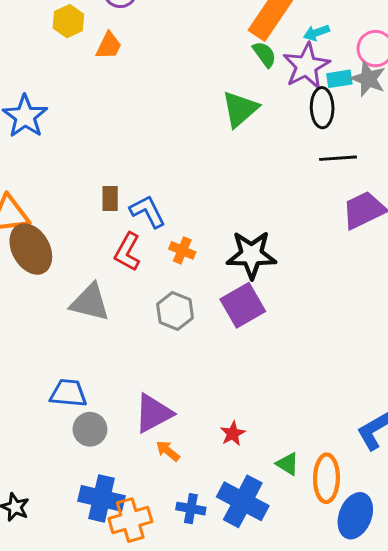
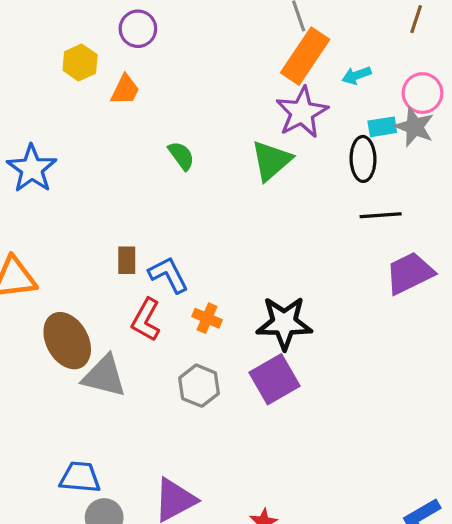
green semicircle: (264, 54) -> (181, 156), moved
purple star: (306, 66) -> (302, 112), moved
brown ellipse: (31, 249) -> (67, 341), moved

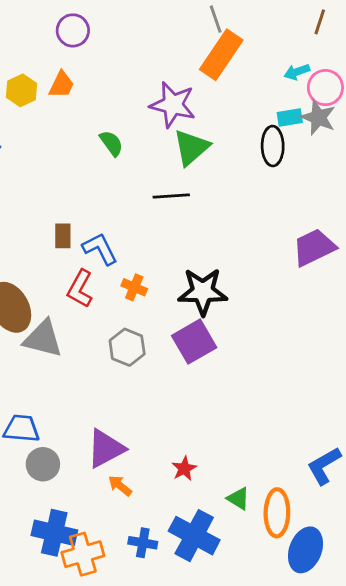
yellow hexagon: (80, 63) -> (21, 90), moved
cyan arrow: (357, 75) -> (297, 72), moved
purple star: (302, 112) -> (173, 105), moved, turned -30
black line: (381, 215) -> (171, 196), moved

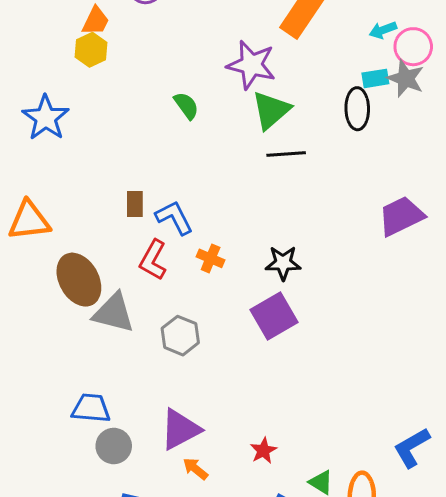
orange trapezoid: (61, 85) -> (96, 21), moved
black line: (171, 196) -> (286, 154), moved
black star: (203, 292) -> (283, 263), size x0.7
gray hexagon: (127, 347) -> (180, 336), moved

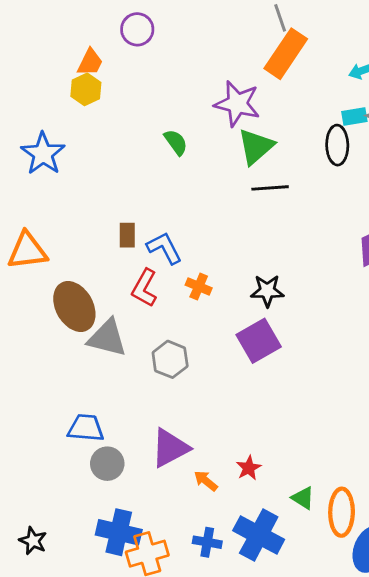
orange arrow: (195, 469) -> (206, 481), moved

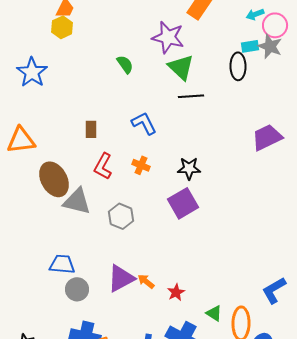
green triangle: (256, 147) -> (181, 67), turned -36
blue L-shape: (164, 248) -> (144, 123), moved
orange arrow: (206, 481) -> (146, 281), moved

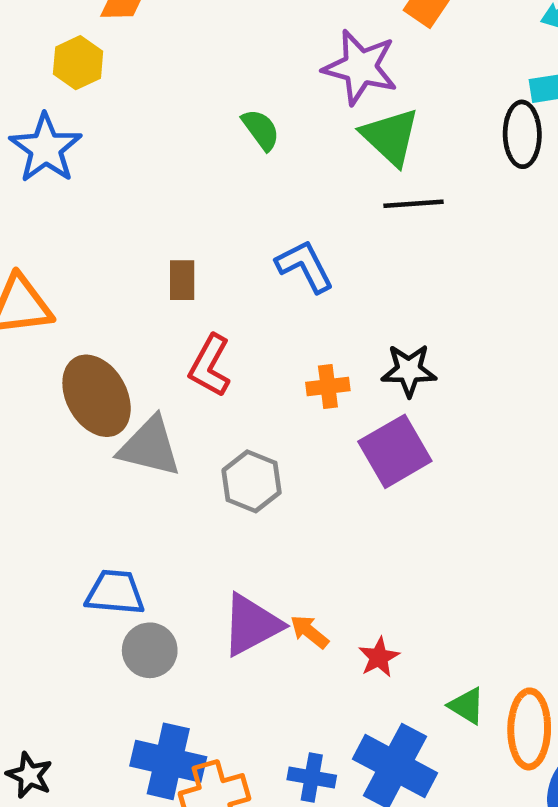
yellow hexagon: (62, 27) -> (78, 63), moved
orange cross: (141, 165) -> (328, 387), moved, turned -30

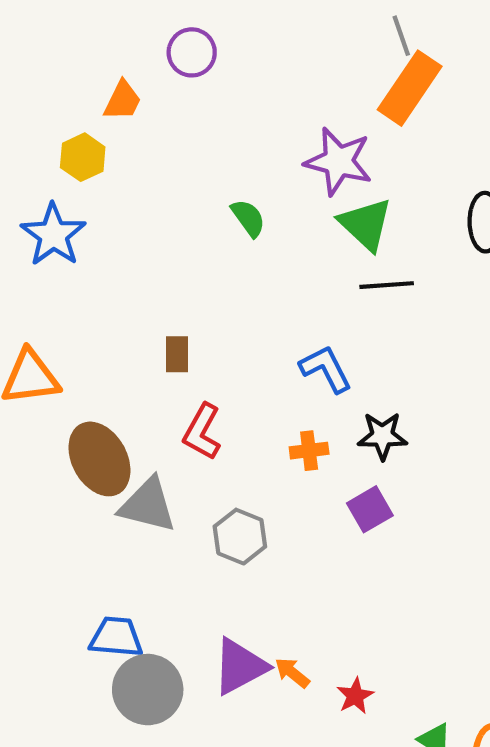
blue L-shape: (305, 266) -> (326, 369), moved
purple square: (395, 451) -> (370, 509), size x0.7
gray circle: (150, 650) -> (148, 690), size x1.4

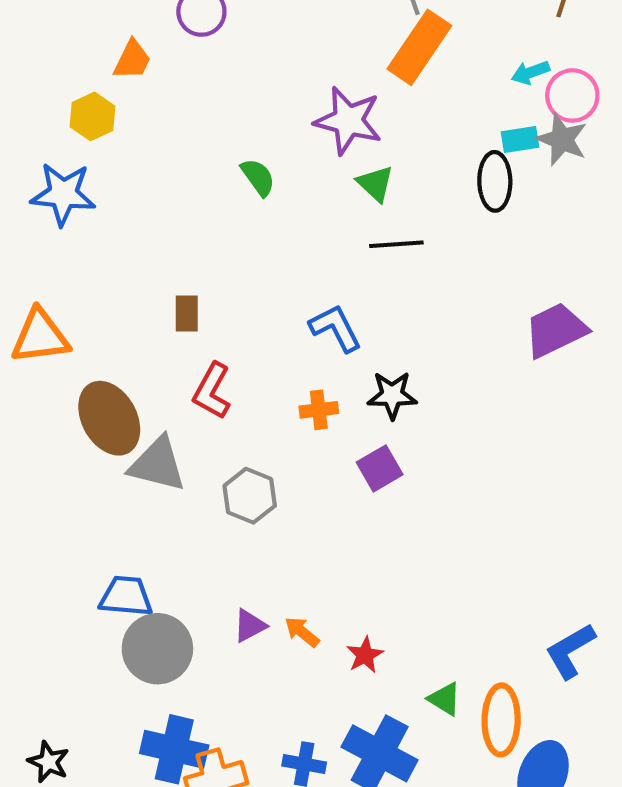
green triangle: (366, 224) -> (375, 183), size x0.7
blue star: (53, 235) -> (63, 194), turned -30
purple triangle: (240, 666) -> (250, 626), size x0.6

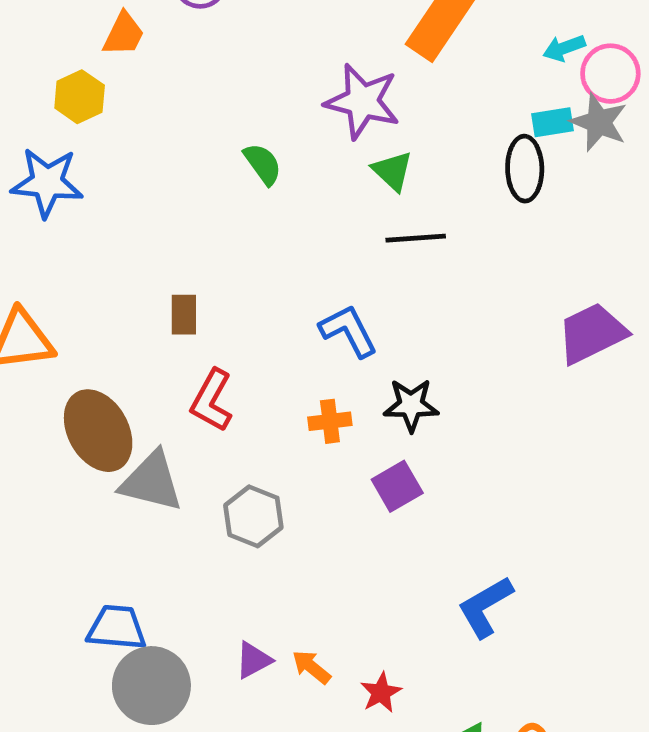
blue L-shape: (570, 651) -> (485, 607), moved

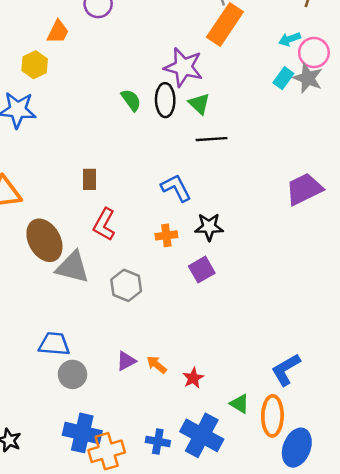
cyan rectangle: (552, 122) -> (283, 78), turned -45
black ellipse: (525, 169) -> (165, 100), moved
blue L-shape: (485, 607) -> (286, 370), moved
gray circle: (151, 686) -> (73, 374), size x0.7

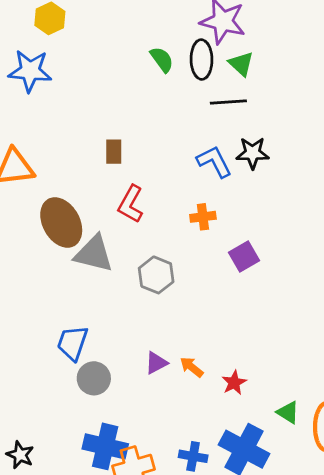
black line: (211, 139) -> (228, 102), moved
black star: (209, 227) -> (253, 153), moved
blue trapezoid: (54, 344) -> (73, 343), turned -76

